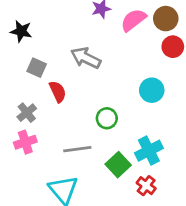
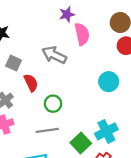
pink semicircle: (133, 20) -> (82, 34), moved, turned 115
green circle: (107, 118) -> (53, 104), moved

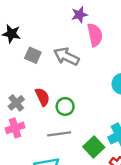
gray square: (14, 63) -> (33, 55), moved
red semicircle: (31, 83) -> (42, 97), moved

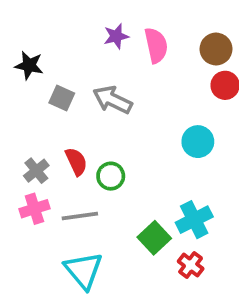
purple star: (79, 15) -> (116, 36), moved
pink semicircle: (95, 35) -> (156, 45), moved
gray line: (59, 134) -> (80, 216), moved

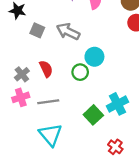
cyan circle: (198, 142) -> (94, 57), moved
green circle: (111, 176) -> (80, 72), moved
red cross: (191, 265) -> (115, 147), moved

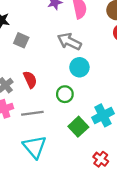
gray arrow: (68, 31) -> (69, 41), moved
green circle: (80, 72) -> (65, 94), moved

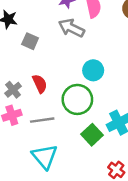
gray arrow: (69, 41) -> (71, 28), moved
green circle: (65, 94) -> (77, 99), size x1.6

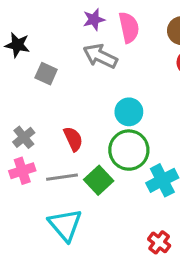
red semicircle: (40, 84) -> (73, 139), moved
green circle: (77, 99) -> (129, 150), moved
green square: (92, 135) -> (99, 180), moved

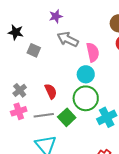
purple star: (94, 20) -> (56, 16), moved
pink semicircle: (129, 27) -> (93, 52), moved

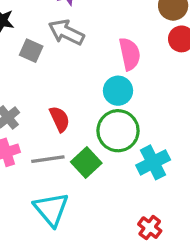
gray arrow: (68, 39) -> (66, 32), moved

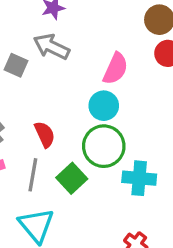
pink semicircle: (130, 54) -> (116, 69), turned 36
gray line: (48, 159) -> (33, 175), turned -72
cyan cross: (153, 162) -> (139, 178), turned 32

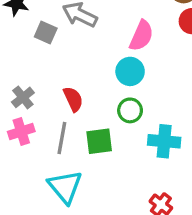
green circle: (104, 146) -> (130, 110), size x0.6
green square: (72, 178) -> (99, 141), turned 36

